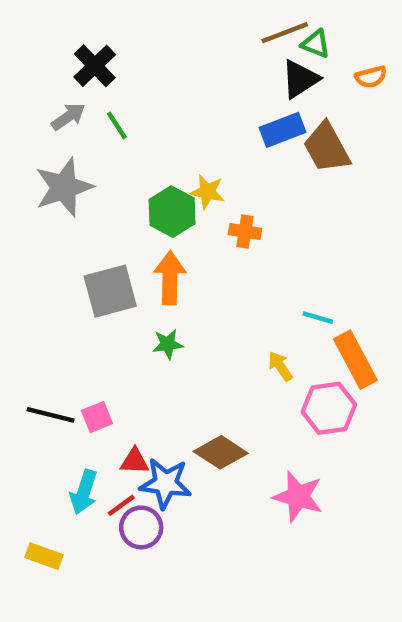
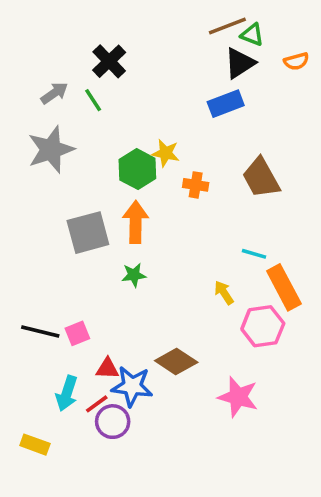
black cross: (95, 66) -> (109, 61), moved
brown trapezoid: (327, 148) -> (261, 178), moved

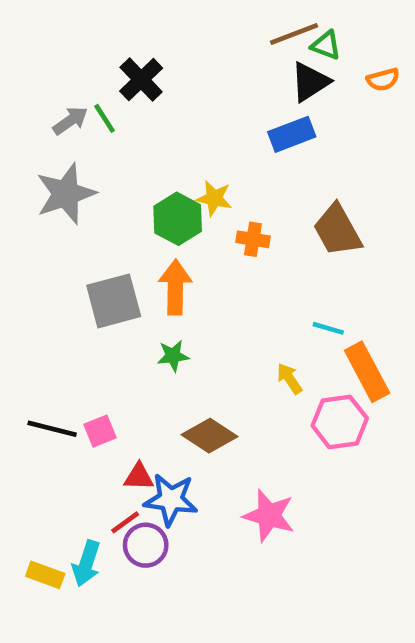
green line: (93, 100) -> (105, 118), moved
brown diamond: (176, 362) -> (210, 436), moved
cyan arrow: (67, 393) -> (86, 563), moved
pink star: (238, 397) -> (269, 516), moved

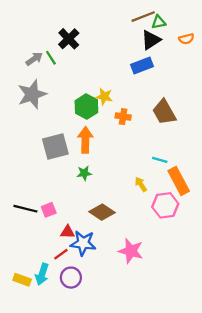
green triangle: (326, 45) -> (159, 22), turned -32
purple circle: (146, 545) -> (71, 278), moved

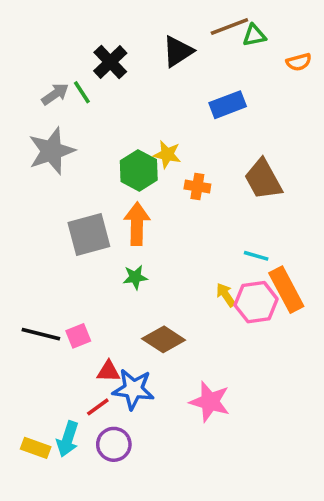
black triangle: (151, 40) -> (178, 51), moved
pink hexagon: (165, 205) -> (256, 302), moved

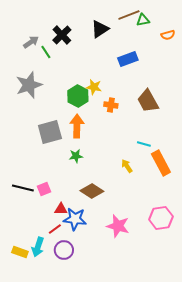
gray arrow: (55, 94) -> (31, 42), moved
pink hexagon: (256, 302) -> (161, 218), moved

